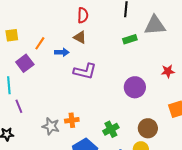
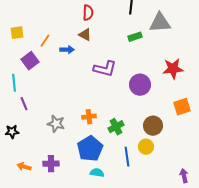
purple L-shape: (85, 71) -> (105, 69), moved
red star: (168, 71) -> (173, 69), size x1.5
orange cross: (72, 120) -> (89, 117), moved

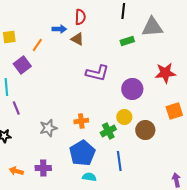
blue arrow: (67, 50) -> (59, 29), moved
gray star: (56, 124) -> (48, 128), turned -30
yellow circle: (146, 147) -> (124, 117), moved

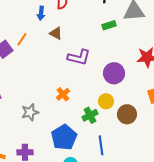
blue arrow: (59, 29) -> (41, 13), turned 96
brown triangle: (77, 39) -> (56, 33), moved
orange line: (37, 45) -> (22, 39), moved
orange cross: (81, 121) -> (63, 94), moved, turned -32

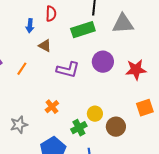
green rectangle: (109, 25) -> (83, 30), moved, size x1.6
orange line: (22, 39) -> (22, 69), moved
purple circle: (114, 73) -> (103, 62), moved

